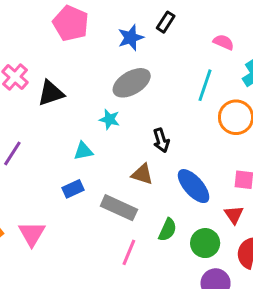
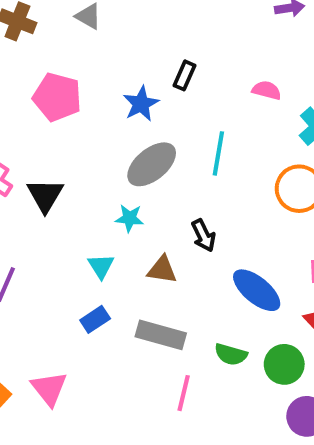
cyan line: (205, 85) -> (218, 153), moved
black triangle: (51, 93) -> (45, 195), turned -32
cyan triangle: (83, 151) -> (101, 266), turned -42
brown triangle: (142, 174) -> (162, 270), moved
green semicircle: (168, 230) -> (231, 354), turned 90

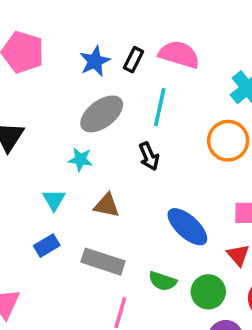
black rectangle: (185, 75) -> (134, 60), moved
pink semicircle: (267, 90) -> (179, 54), moved, size x1.6
black arrow: (203, 235) -> (149, 156), moved

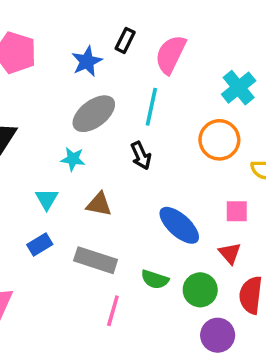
pink semicircle: (179, 54) -> (171, 54), turned -81
black rectangle: (134, 60) -> (125, 40), moved

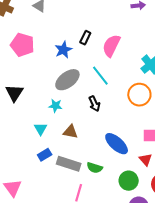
cyan line: (151, 107) -> (100, 76), turned -50
blue rectangle: (40, 244) -> (45, 155), moved
green semicircle: (155, 279) -> (95, 168), moved

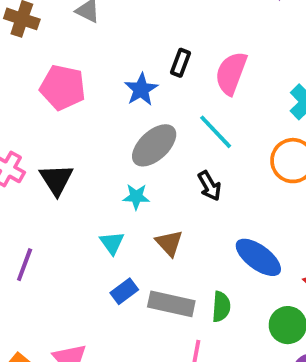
brown triangle: (71, 132) -> (169, 243), turned 42
green semicircle: (95, 168) -> (221, 307), turned -98

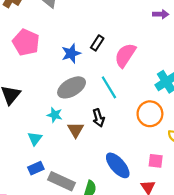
brown triangle: (169, 243) -> (76, 130), moved

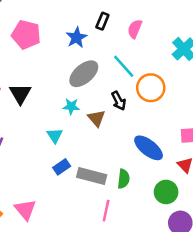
pink semicircle: (125, 55) -> (135, 29), size x0.7
orange circle: (150, 114) -> (151, 88), moved

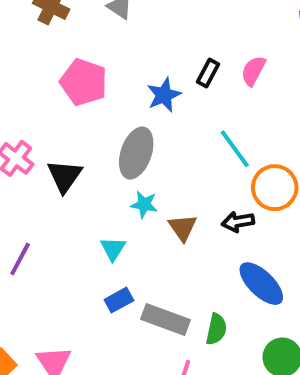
pink semicircle: (135, 29) -> (253, 71), moved
gray ellipse: (84, 74) -> (136, 153), moved, turned -36
black arrow: (119, 101) -> (238, 222), moved, turned 102

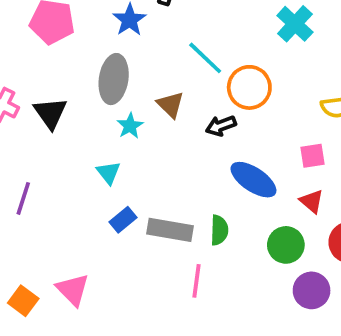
cyan star: (144, 204) -> (130, 126), turned -30
brown triangle: (183, 228) -> (170, 105), moved

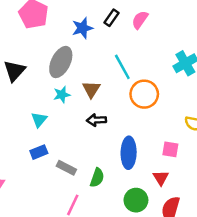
black arrow: (221, 126) -> (96, 120), moved
blue ellipse: (253, 180) -> (129, 153), turned 40
gray rectangle: (170, 230) -> (66, 168), size x0.7

